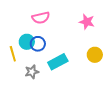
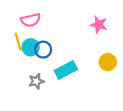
pink semicircle: (41, 18) -> (31, 20), moved
yellow line: (13, 54) -> (18, 42), moved

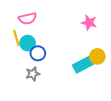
blue circle: (43, 50) -> (38, 53), moved
cyan rectangle: (66, 70) -> (83, 65), moved

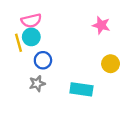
cyan circle: (28, 43) -> (31, 37), moved
cyan rectangle: (83, 65) -> (81, 89), moved, turned 36

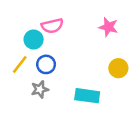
pink semicircle: (31, 21) -> (52, 26), moved
yellow line: (18, 43) -> (20, 64), moved, turned 54

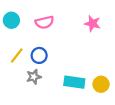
cyan circle: (34, 39) -> (11, 20), moved
yellow circle: (118, 68) -> (101, 84), moved

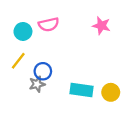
cyan circle: (11, 20) -> (23, 31), moved
blue circle: (39, 55) -> (43, 71), moved

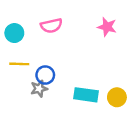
cyan circle: (23, 31) -> (14, 33), moved
yellow line: (18, 61) -> (19, 64), turned 54

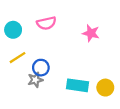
pink star: (107, 27) -> (91, 33), moved
yellow line: (19, 64) -> (18, 58), turned -35

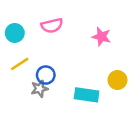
yellow circle: (105, 88) -> (117, 80), moved

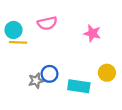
yellow line: (20, 64) -> (18, 42), moved, turned 36
blue circle: (46, 75) -> (50, 74), moved

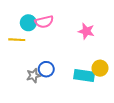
cyan circle: (14, 30) -> (28, 23), moved
cyan rectangle: (79, 86) -> (84, 75), moved

